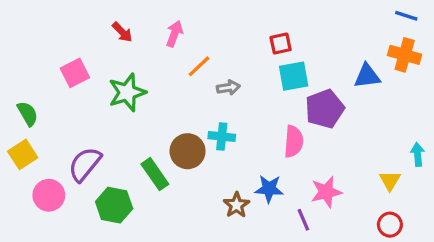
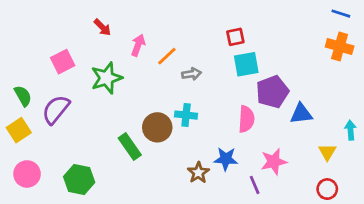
pink arrow: (174, 34) -> (138, 45), moved
blue triangle: (367, 76) -> (301, 114), moved
purple semicircle: (85, 164) -> (56, 110), moved
pink circle: (49, 195) -> (27, 174), moved
green hexagon: (114, 205) -> (79, 179), moved

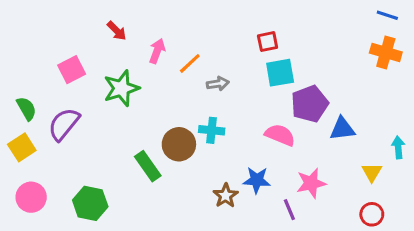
pink semicircle: (246, 119) -> (280, 135), turned -72

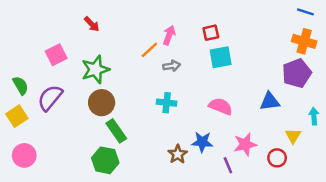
pink arrow: (157, 51) -> (169, 35), moved
purple pentagon: (310, 104) -> (297, 73), moved
brown circle: (179, 144) -> (102, 103), moved
green hexagon: (90, 203) -> (105, 160), moved
red circle: (372, 214) -> (277, 158), moved

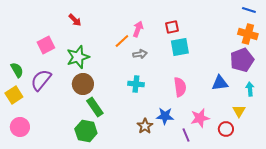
pink semicircle: (221, 106) -> (180, 87), turned 60
cyan arrow: (314, 116) -> (250, 89), moved

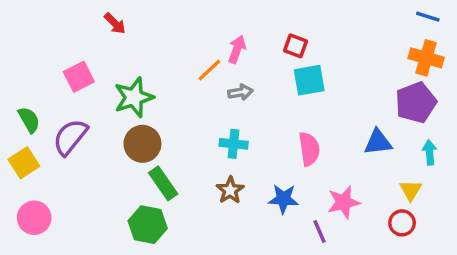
red arrow: (75, 20) -> (115, 24), moved
red square: (172, 27) -> (295, 46), turned 32
brown star: (145, 126) -> (230, 190), moved
red circle: (226, 129) -> (402, 223), moved

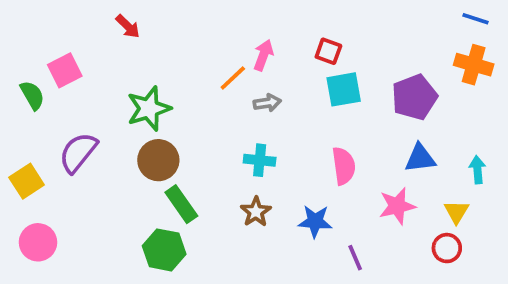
pink square: (79, 77) -> (65, 70), moved
purple pentagon: (416, 103) -> (414, 97), moved
green semicircle: (29, 120) -> (32, 95), moved
pink star: (344, 202) -> (397, 206), moved

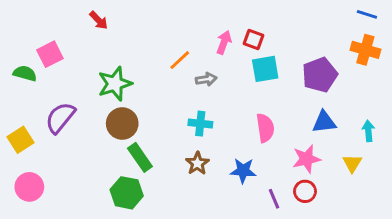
pink arrow: (263, 55) -> (224, 42), moved
green semicircle: (32, 95) -> (25, 73), turned -45
red circle: (447, 248) -> (305, 191), moved

